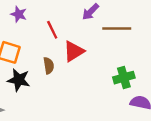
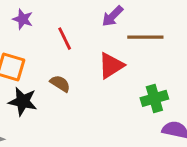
red triangle: (74, 51) -> (111, 66), moved
brown semicircle: (49, 66) -> (60, 83), turned -49

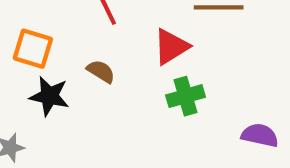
green cross: (154, 98) -> (186, 96), moved

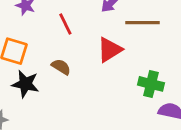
green cross: (186, 96) -> (151, 84), moved, turned 30

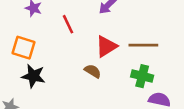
brown line: (142, 23) -> (143, 45), moved
brown semicircle: (61, 67) -> (93, 71), moved

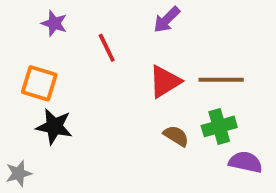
brown semicircle: (93, 71) -> (176, 136), moved
green cross: (142, 76) -> (219, 126), turned -30

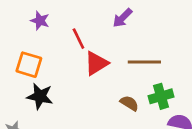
brown line: (221, 80) -> (144, 62), moved
red triangle: (165, 82) -> (96, 63), moved

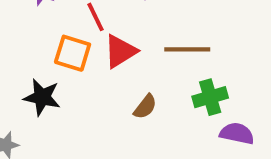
orange square: (29, 65) -> (73, 53), moved
brown semicircle: (129, 103) -> (145, 107), moved, turned 96

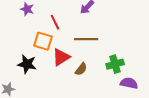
brown line: (187, 49) -> (86, 39), moved
red triangle: (120, 51) -> (61, 57), moved

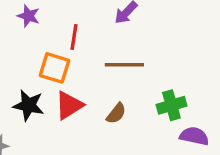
red line: (55, 22) -> (74, 37), turned 35
red triangle: (61, 57) -> (69, 105), moved

